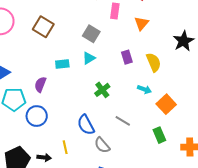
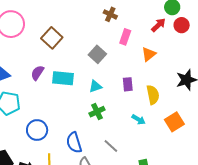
cyan triangle: (89, 58) -> (95, 86), moved
cyan rectangle: (62, 64) -> (63, 78), size x1.5
purple semicircle: (40, 84) -> (37, 73), moved
orange square: (166, 104) -> (174, 122), moved
blue circle: (37, 116) -> (37, 130), moved

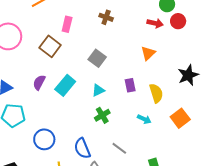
red arrow: (158, 25) -> (155, 23), turned 63
pink rectangle: (125, 37) -> (67, 24), moved
cyan rectangle: (63, 78) -> (65, 85), turned -50

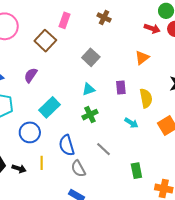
cyan rectangle: (65, 85) -> (49, 107), moved

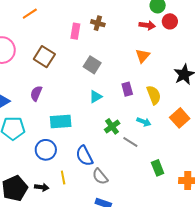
pink rectangle: (64, 20) -> (75, 31), moved
cyan rectangle: (49, 107) -> (61, 122), turned 50
green cross: (90, 115) -> (112, 126), moved
gray line: (103, 149) -> (130, 142), moved

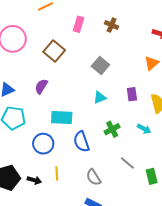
pink rectangle: (75, 31) -> (79, 24), moved
gray line: (130, 142) -> (127, 163), moved
blue semicircle: (84, 156) -> (81, 142), moved

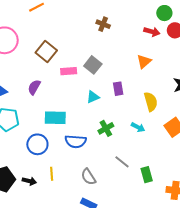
pink rectangle: (79, 24) -> (69, 71), moved, turned 70
purple rectangle: (132, 94) -> (118, 89), moved
blue semicircle: (81, 142) -> (76, 141), turned -65

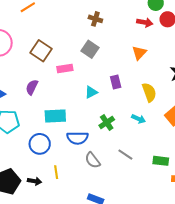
gray square: (93, 65) -> (90, 49), moved
green rectangle: (147, 175) -> (161, 161), moved, turned -63
gray semicircle: (89, 177) -> (93, 160), moved

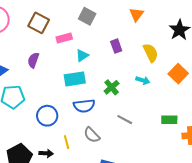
cyan triangle: (91, 92) -> (82, 55), moved
cyan rectangle: (55, 116) -> (75, 79), moved
gray line: (125, 155) -> (125, 120), moved
gray semicircle: (93, 160) -> (92, 135), moved

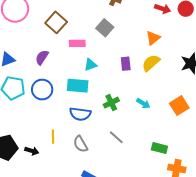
yellow semicircle: (151, 53) -> (151, 63), moved, turned -120
blue circle: (47, 116) -> (42, 90), moved
yellow line: (67, 142) -> (53, 137), moved

